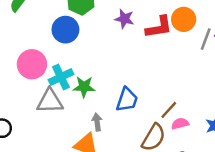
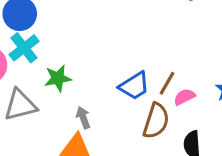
cyan cross: (61, 77) -> (24, 48), moved
blue trapezoid: (127, 100) -> (134, 86), moved, turned 52

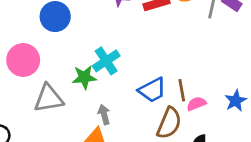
cyan cross: (24, 48) -> (106, 61), moved
brown line: (167, 83) -> (182, 90), turned -45

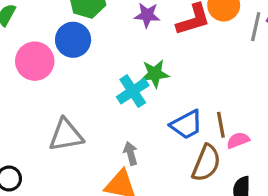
pink circle: (23, 60) -> (35, 61), moved
green star: (84, 77) -> (155, 74), moved

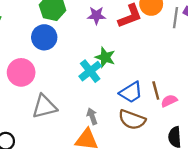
pink circle: (35, 61) -> (21, 72), moved
green star: (155, 74) -> (105, 57), turned 30
brown semicircle: (206, 163) -> (132, 120), moved, turned 92

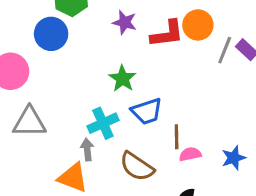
cyan cross: (90, 71) -> (103, 123), moved
blue trapezoid: (131, 92) -> (147, 111), moved

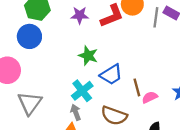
gray triangle: (29, 122) -> (30, 103), turned -40

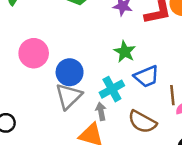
blue circle: (29, 36) -> (70, 72), moved
gray triangle: (30, 103) -> (69, 96), moved

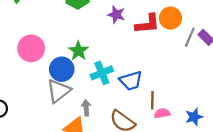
green star: (125, 52) -> (78, 51), moved
cyan cross: (112, 89) -> (102, 73), moved

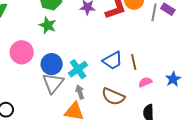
green star: (78, 51) -> (48, 25), moved
cyan cross: (102, 73) -> (78, 69), moved
brown line: (152, 100) -> (134, 62), moved

